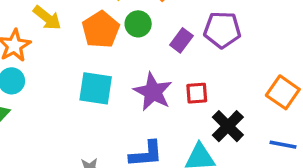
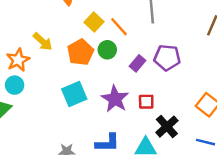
cyan square: (96, 88) -> (74, 94), turned -35

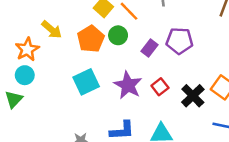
red square: (146, 102) -> (160, 87), turned -35
black cross: (167, 127) -> (193, 96), moved

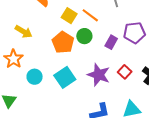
yellow arrow: (52, 30) -> (24, 32), moved
cyan circle: (25, 75) -> (35, 77), moved

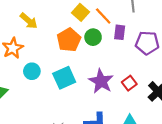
purple rectangle: (111, 42) -> (120, 32), moved, turned -32

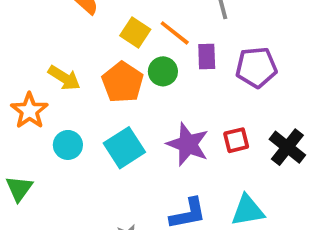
yellow arrow: (29, 21) -> (64, 78), moved
red square: (129, 83) -> (236, 140), turned 32

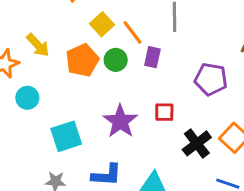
purple pentagon: (256, 67) -> (211, 79), moved
red square: (236, 140) -> (164, 112), moved
cyan square: (124, 148) -> (66, 136), moved

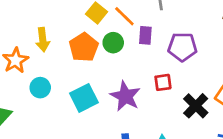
yellow arrow: (38, 45) -> (43, 40), turned 45
purple pentagon: (211, 79) -> (182, 47), moved
cyan square: (66, 136) -> (84, 98), moved

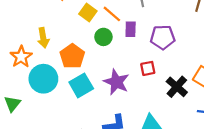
orange pentagon: (84, 47) -> (72, 56), moved
cyan circle: (40, 88) -> (43, 79), size x1.6

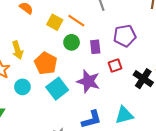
purple rectangle: (131, 29) -> (95, 47), moved
cyan circle: (43, 79) -> (22, 87), size x0.6

